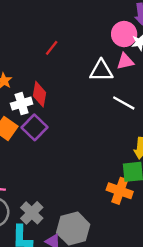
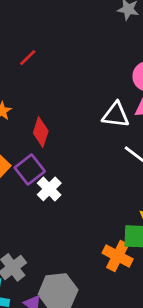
red line: (52, 48) -> (28, 58), moved
white cross: (22, 104) -> (49, 189), moved, turned -36

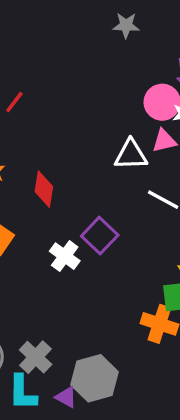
purple square: (30, 169) -> (100, 236), moved

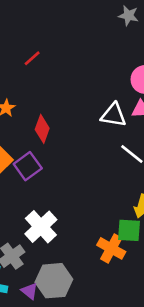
purple square: (100, 236) -> (28, 166), moved
white cross: (65, 256) -> (41, 227), moved, size x1.4

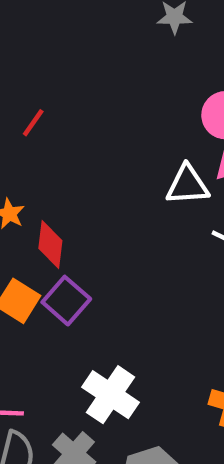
red diamond: (42, 129) -> (50, 244), moved

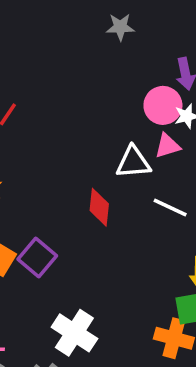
red diamond: (50, 244) -> (99, 207), moved

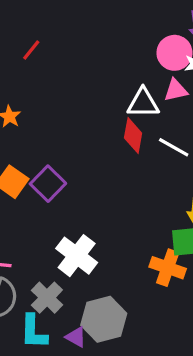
red diamond: (99, 207) -> (133, 136), moved

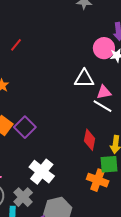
pink triangle: (176, 90) -> (104, 92), moved
red diamond: (133, 136) -> (90, 140), moved

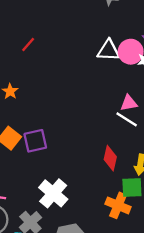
white triangle: (84, 79) -> (109, 50), moved
purple square: (25, 127) -> (35, 141), turned 30

